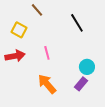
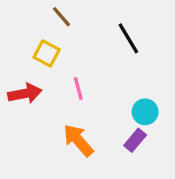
yellow square: (19, 30) -> (47, 53), moved

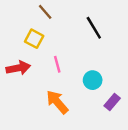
cyan circle: (145, 112) -> (93, 80), moved
purple rectangle: (135, 140) -> (112, 102), moved

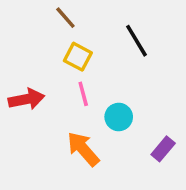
yellow square: (34, 39) -> (78, 57), moved
cyan circle: (93, 80) -> (119, 117), moved

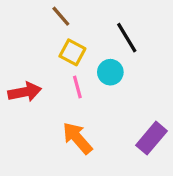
cyan circle: (119, 117) -> (110, 72), moved
purple rectangle: (163, 149) -> (152, 138), size x1.4

